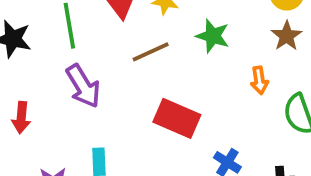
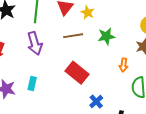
green star: (213, 36) -> (106, 36), turned 30

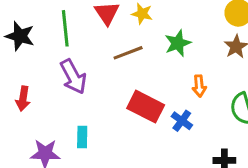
orange arrow: (124, 65) -> (199, 86), moved
blue cross: (96, 102) -> (182, 121), moved

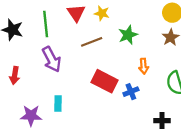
blue cross: (182, 121) -> (131, 92), turned 32

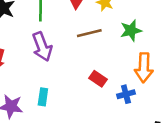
orange arrow: (144, 66) -> (144, 68), size x1.6
red rectangle: (104, 81) -> (98, 79), size x0.6

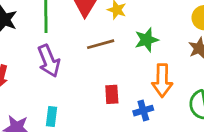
red rectangle: (98, 79) -> (112, 94), turned 54

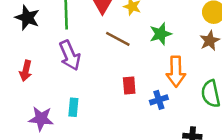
brown line: (101, 44) -> (118, 39), turned 45

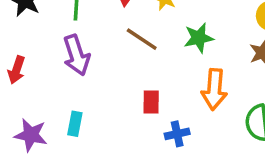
blue cross: (159, 100) -> (177, 134), moved

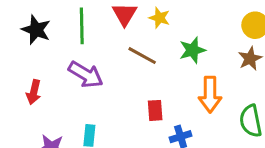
purple arrow: (76, 55) -> (86, 75), turned -36

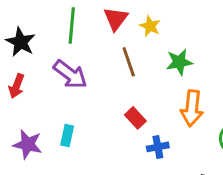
black star: (36, 30) -> (21, 42), moved
brown line: (142, 56) -> (129, 62), turned 36
red rectangle: (155, 110) -> (135, 118), turned -45

